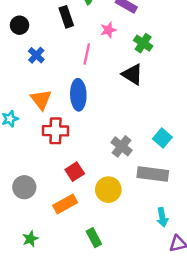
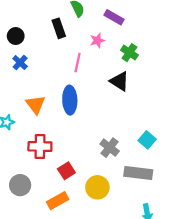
blue cross: (36, 55) -> (20, 63), moved
red cross: (55, 131) -> (40, 146), moved

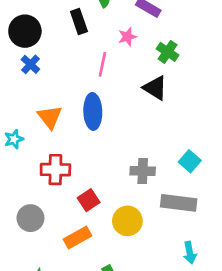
black circle: (16, 36) -> (25, 31), size x1.5
gray cross: (110, 148) -> (143, 171), turned -36

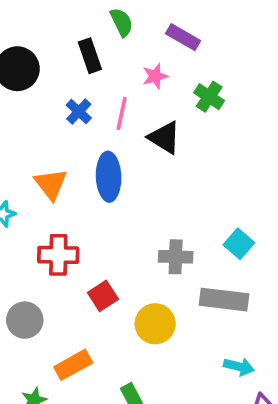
blue cross: (30, 64) -> (79, 112), moved
black triangle: (155, 88) -> (164, 138), moved
orange rectangle: (78, 237) -> (73, 365), moved
cyan arrow: (190, 253) -> (239, 367), turned -65

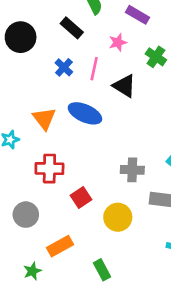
black rectangle: (90, 56) -> (72, 28), turned -30
blue ellipse: (109, 177) -> (85, 113), turned -64

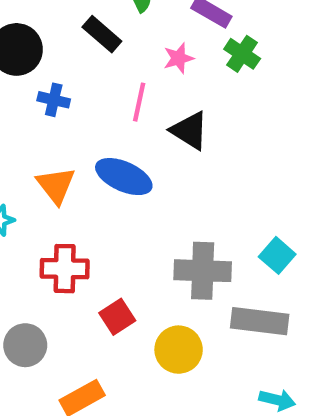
green cross: (156, 57) -> (242, 54), moved
blue cross: (64, 67) -> (54, 100), moved, turned -30
gray cross: (132, 170) -> (203, 271), size x1.4

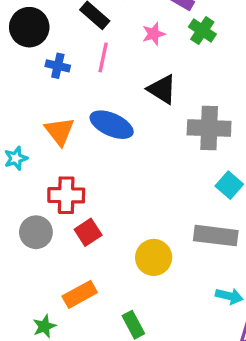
pink line: (139, 102) -> (103, 57), moved
gray cross: (203, 271) -> (209, 128), moved
red square: (117, 317) -> (88, 232), moved
gray circle: (25, 345) -> (36, 232), moved

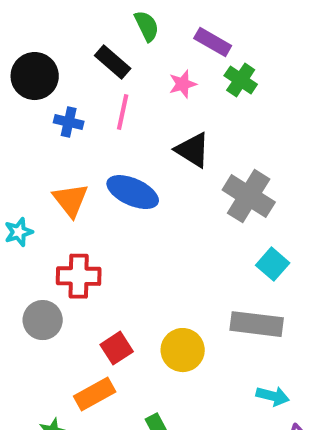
gray cross: (209, 128) -> (249, 196), turned 30
red square: (88, 232) -> (117, 348), moved

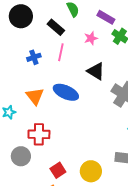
black circle: (35, 76) -> (21, 16), moved
blue cross: (69, 122) -> (34, 57), turned -32

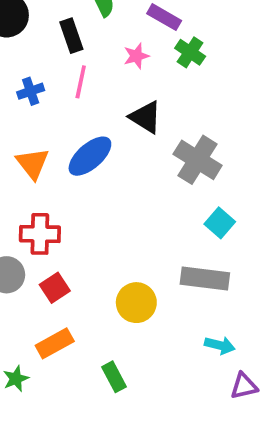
black rectangle: (56, 27) -> (71, 36), turned 30
blue ellipse: (66, 92) -> (90, 156), turned -65
red square: (58, 170) -> (55, 288), moved

